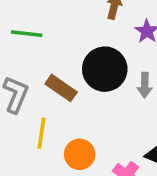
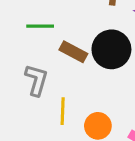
brown rectangle: (61, 88) -> (73, 52), moved

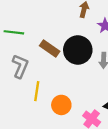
green line: (40, 26) -> (14, 32), moved

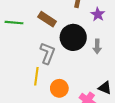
brown rectangle: (50, 49) -> (47, 19), moved
gray L-shape: (20, 66) -> (47, 53), moved

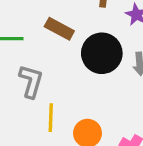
gray L-shape: (47, 53) -> (31, 81), moved

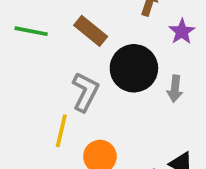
gray L-shape: (31, 81) -> (85, 92), moved

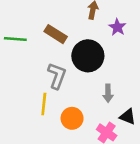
gray arrow: (175, 89) -> (108, 93), moved

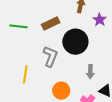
brown rectangle: (56, 34) -> (51, 23), turned -60
yellow line: (44, 104) -> (25, 74), moved

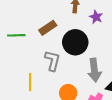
gray arrow: (90, 72) -> (94, 70), size x1.6

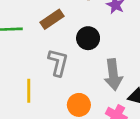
black circle: (75, 42) -> (88, 38), size x0.7

